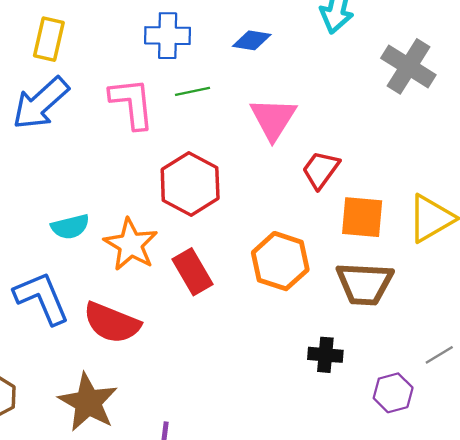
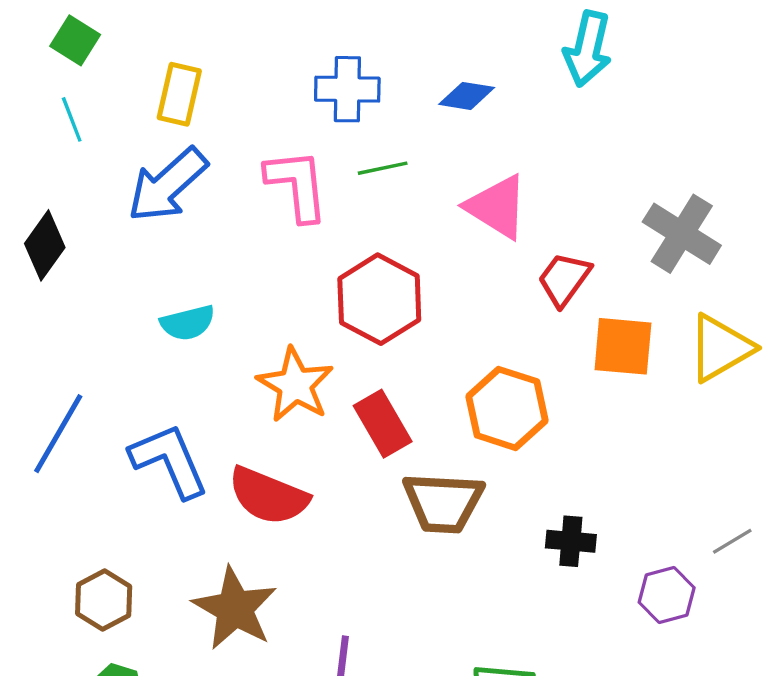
gray cross: (408, 66) -> (682, 234), moved
pink triangle: (273, 119) -> (497, 207), turned -30
cyan semicircle: (70, 227) -> (188, 323), moved
brown trapezoid: (365, 284) -> (443, 503), moved

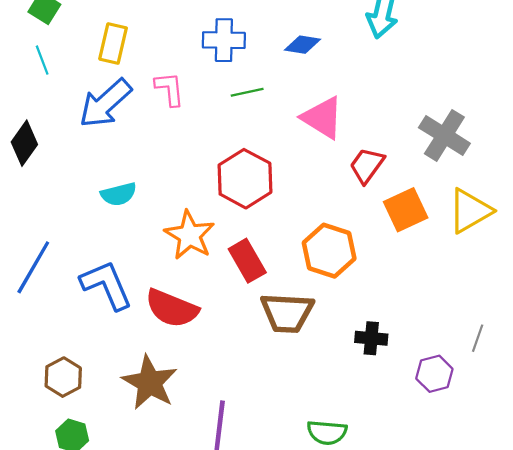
pink L-shape: (297, 185) -> (170, 89), moved, size x0.7
orange square: (623, 346) -> (406, 210), turned -30
gray line: (732, 541) -> (478, 338), turned -40

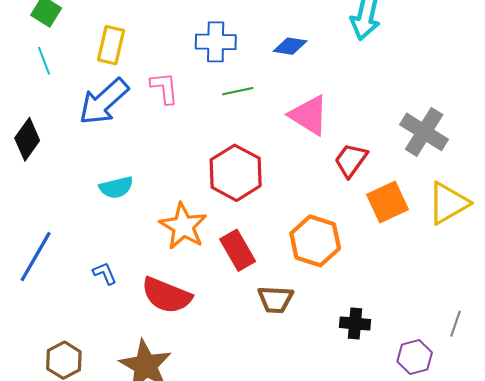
blue L-shape: (106, 285) -> (105, 273), size x0.5
brown trapezoid: (287, 313) -> (275, 299), size x0.7

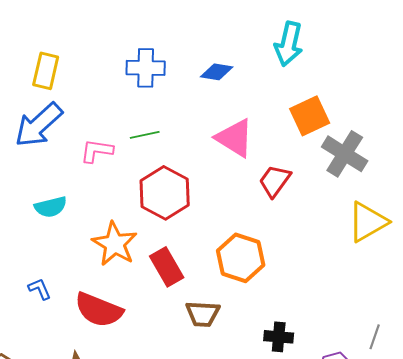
pink L-shape: (164, 88) -> (97, 151), moved, turned -76
green line: (238, 91) -> (145, 135), moved
orange square: (387, 202) -> (310, 116), moved

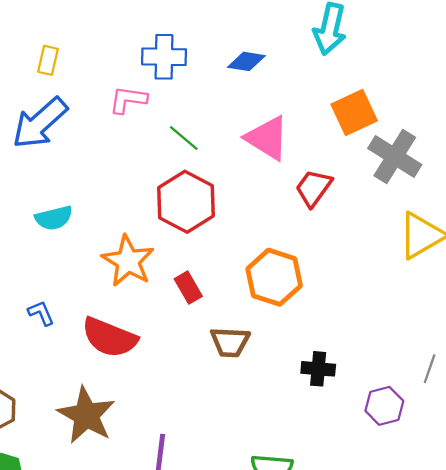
yellow rectangle: (46, 71) -> (48, 60), size x0.7
green line: (145, 135) -> (184, 138), moved, turned 52
pink L-shape: (97, 151) -> (128, 100), moved
red rectangle: (167, 267) -> (188, 288), size x0.7

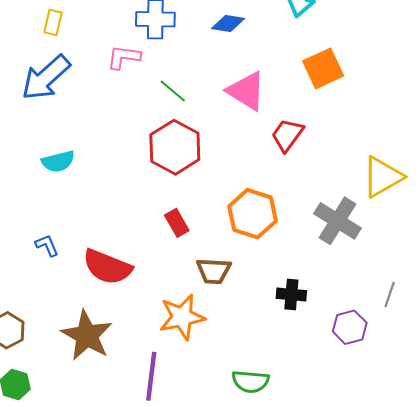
gray cross: (395, 157) -> (337, 221), moved
orange star: (128, 261) -> (182, 317), moved, turned 30

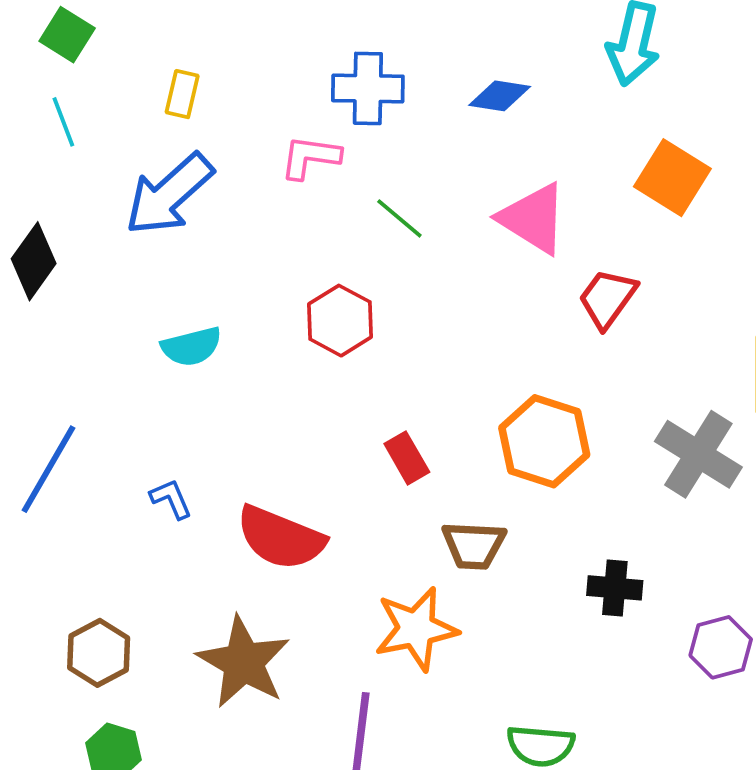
orange square: (323, 68) -> (672, 178), turned -33
red hexagon: (175, 147) -> (340, 321), moved, size x0.7

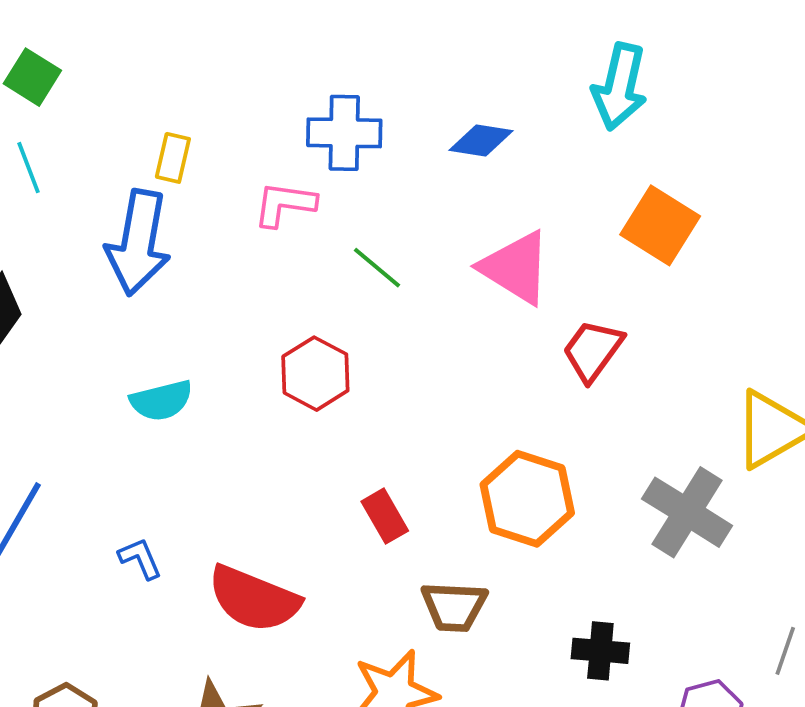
yellow rectangle: (182, 94) -> (173, 158), moved
blue arrow: (169, 194) -> (138, 243), turned -38

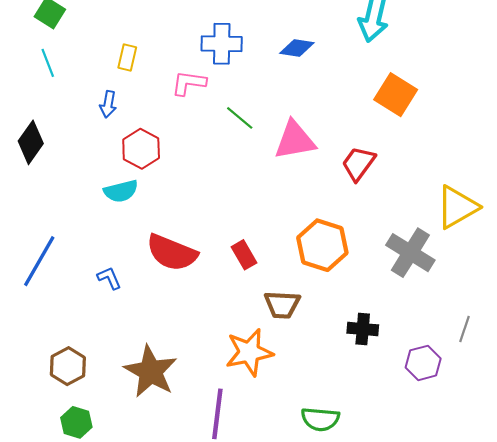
blue arrow: (138, 243) -> (108, 104), size x0.5
pink triangle: (516, 268) -> (295, 140), moved, turned -42
red hexagon: (315, 374) -> (141, 149), moved
red semicircle: (254, 599) -> (172, 253), moved

